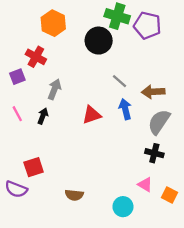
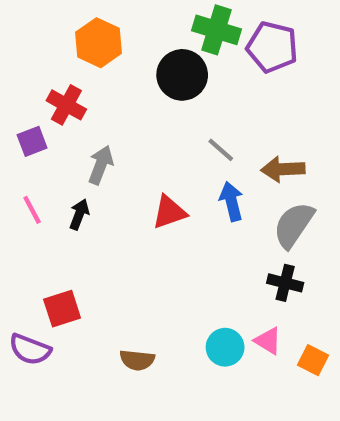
cyan circle: (123, 207) -> (225, 347), moved

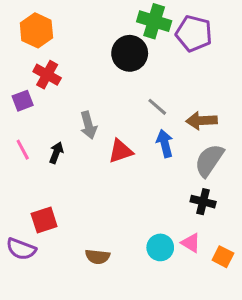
orange hexagon: (99, 43) -> (36, 30), moved
gray arrow: (101, 165) -> (88, 125), moved, turned 144

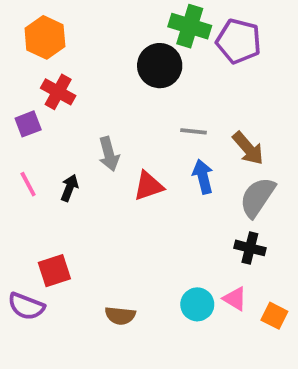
gray line: (157, 107) -> (194, 131), turned -35
brown arrow: (202, 121) -> (248, 148), turned -128

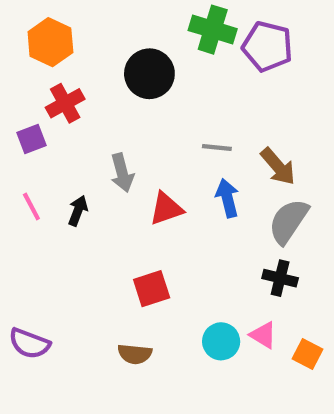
black circle: (160, 66) -> (149, 74), moved
red cross: (58, 92) -> (65, 103), turned 32
red square: (54, 271) -> (152, 289), moved

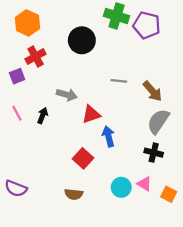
gray arrow: (122, 173) -> (67, 95), turned -60
blue arrow: (227, 198) -> (108, 136), moved
red square: (152, 289) -> (83, 158), turned -30

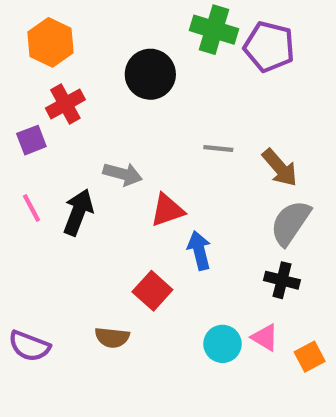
black arrow: (42, 116) -> (78, 212), size x1.5
brown semicircle: (74, 194) -> (112, 338), moved
orange square: (169, 194) -> (310, 357), turned 35

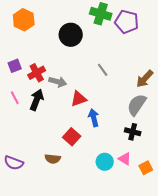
red cross: (65, 104) -> (37, 73), moved
gray line: (218, 149) -> (103, 70), turned 48
brown arrow: (280, 168) -> (145, 79), moved, turned 84

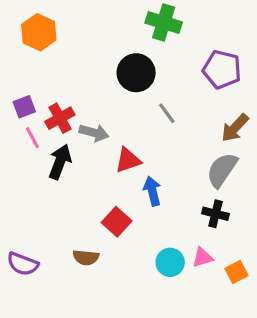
purple pentagon: (127, 22) -> (222, 69), moved
black circle: (71, 35) -> (136, 73), moved
pink line: (15, 98) -> (32, 138), moved
pink triangle: (125, 159) -> (203, 257), turned -48

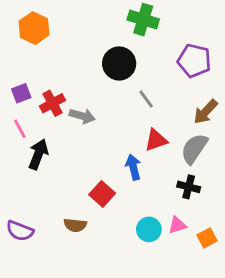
pink line: (32, 138) -> (20, 129), moved
red triangle: (128, 160) -> (156, 140), moved
black arrow: (60, 162) -> (38, 154), moved

